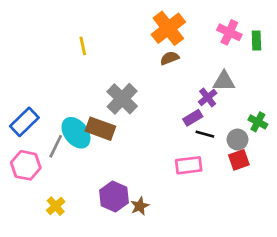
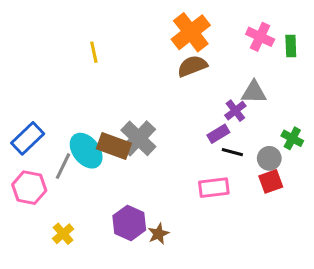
brown semicircle: (170, 58) -> (192, 66), size x1.4
gray cross: (122, 99) -> (138, 138), moved

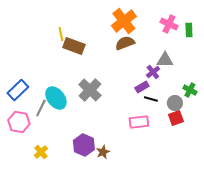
brown rectangle: (114, 146) -> (74, 46), moved

